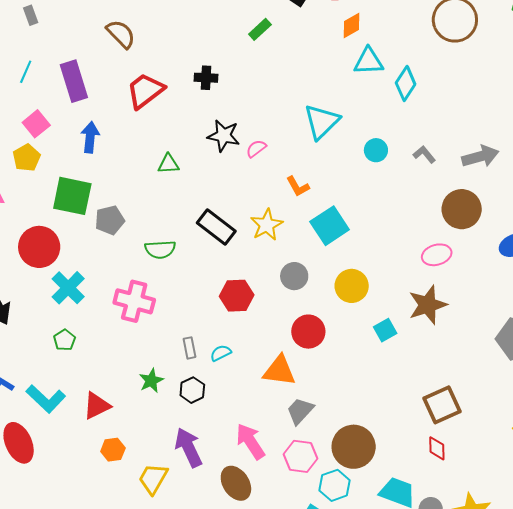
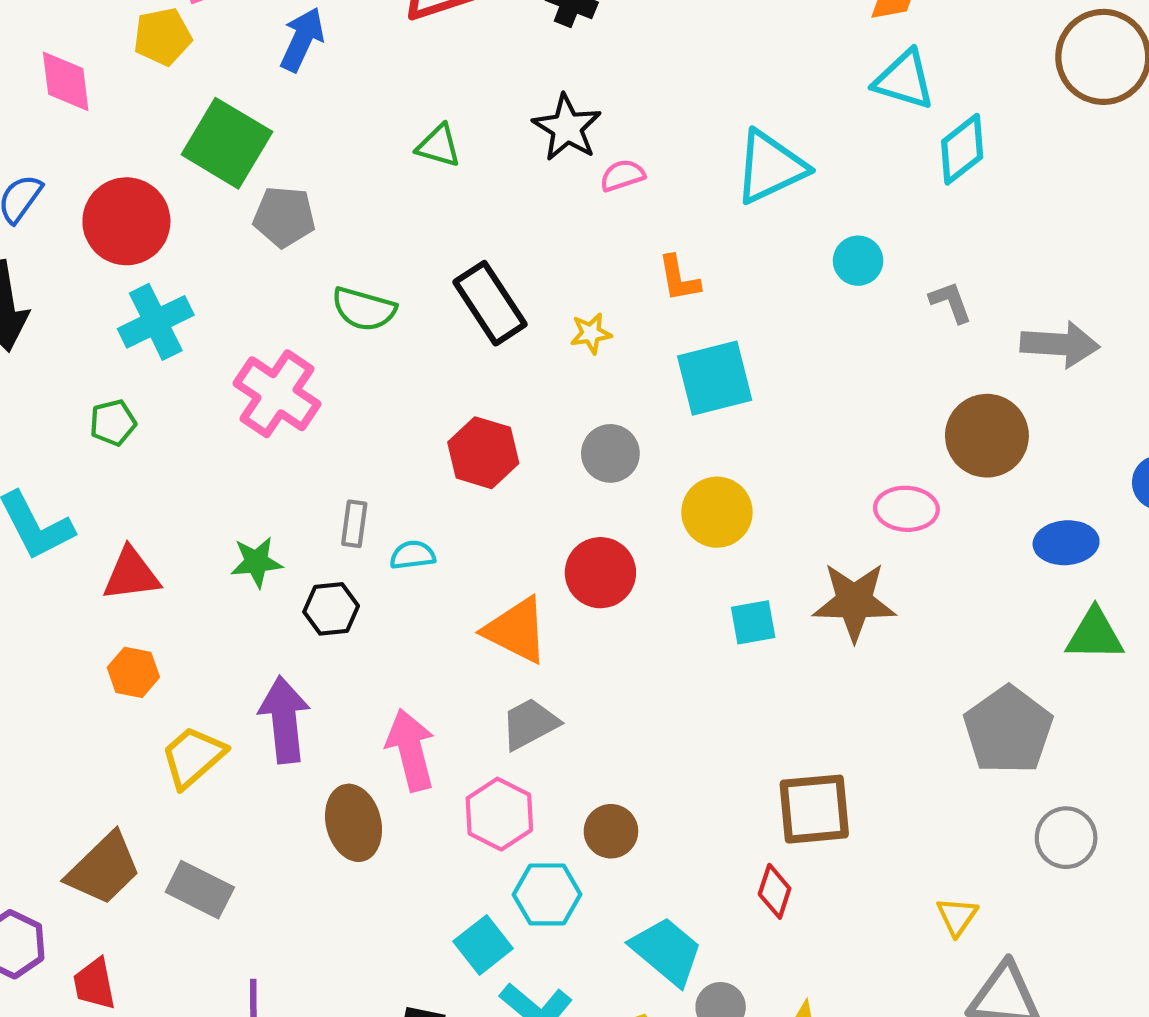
yellow star: (267, 225) -> (591, 333), size x0.6
brown circle: (354, 447) -> (611, 831), size x0.6

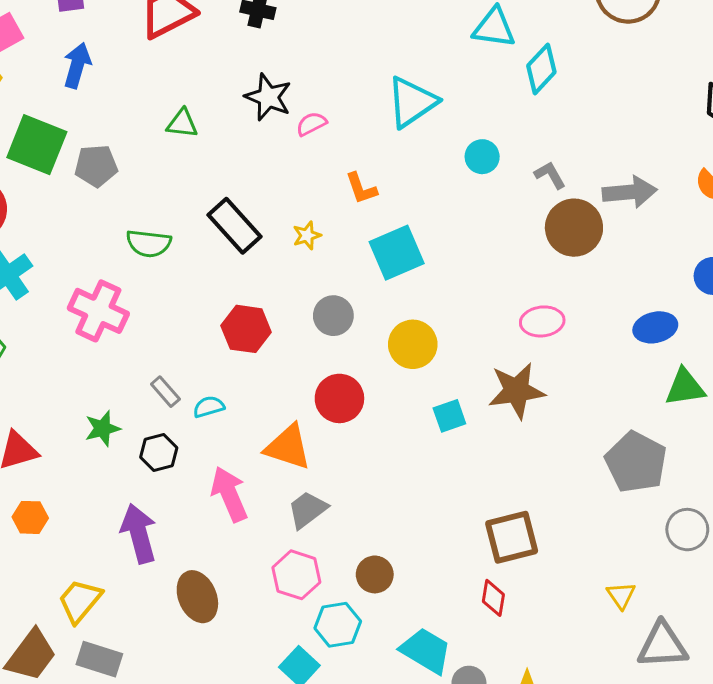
gray pentagon: (284, 217) -> (96, 166), moved
brown circle: (987, 436) -> (574, 228), moved
gray rectangle: (354, 524) -> (165, 392), turned -40
pink arrow: (411, 750) -> (229, 494), moved
yellow trapezoid: (193, 757) -> (80, 601), moved

